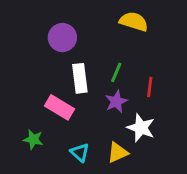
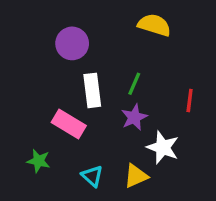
red line: (150, 87) -> (190, 100), moved

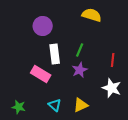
white star: (163, 147) -> (112, 88), moved
green star: (39, 161) -> (19, 107), moved

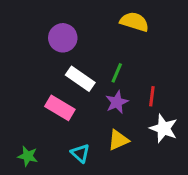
white rectangle: (55, 54) -> (80, 79), turned -48
red line: (113, 60) -> (152, 96), moved
yellow triangle: (81, 105) -> (118, 140), moved

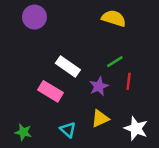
purple circle: (63, 38) -> (34, 17), moved
green line: (117, 73) -> (115, 62), moved, turned 35
white star: (164, 128) -> (136, 128), moved

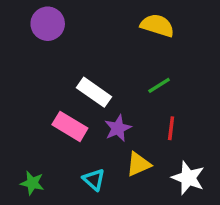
red line: (129, 81) -> (171, 128), moved
purple star: (99, 86) -> (118, 128), moved

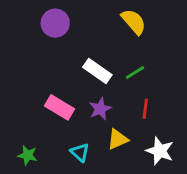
purple circle: (48, 24) -> (55, 23), moved
yellow semicircle: (157, 25) -> (134, 22), turned 32
white rectangle: (94, 92) -> (97, 71), moved

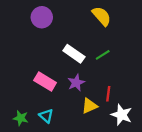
red line: (145, 109) -> (108, 94), moved
cyan triangle: (80, 152) -> (46, 116), moved

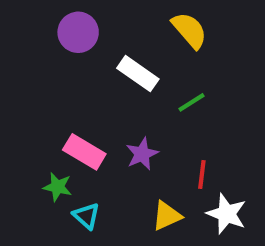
white rectangle: (74, 54) -> (138, 74), moved
yellow triangle: (89, 106) -> (167, 216), moved
green star: (21, 118) -> (57, 187), moved

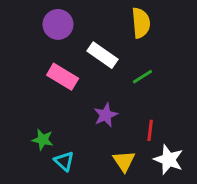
yellow semicircle: (189, 30) -> (141, 23), turned 36
pink rectangle: (84, 152) -> (63, 77), moved
yellow triangle: (167, 216) -> (124, 161), turned -40

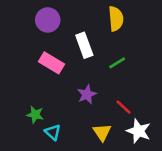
white rectangle: (103, 55) -> (84, 45), turned 35
red line: (150, 130) -> (123, 107), turned -54

